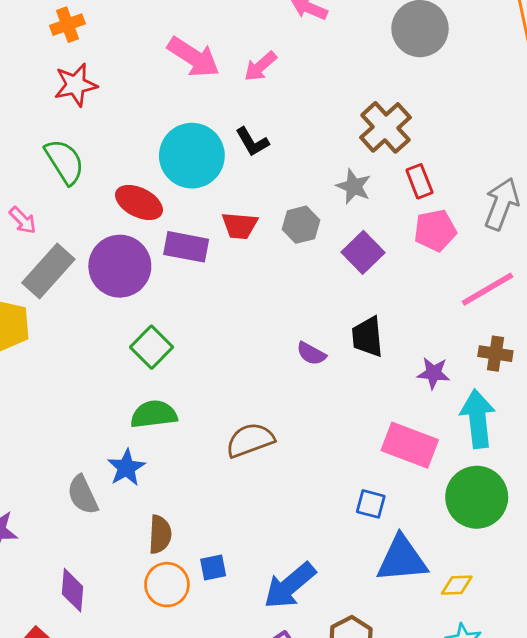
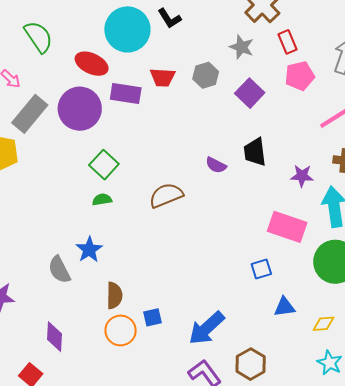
green semicircle: (154, 414) -> (102, 200), moved, size x0.6
brown semicircle: (250, 440) -> (166, 195), moved
blue square: (371, 504) -> (261, 269), turned -30
blue triangle: (402, 559) -> (284, 307), size x0.6

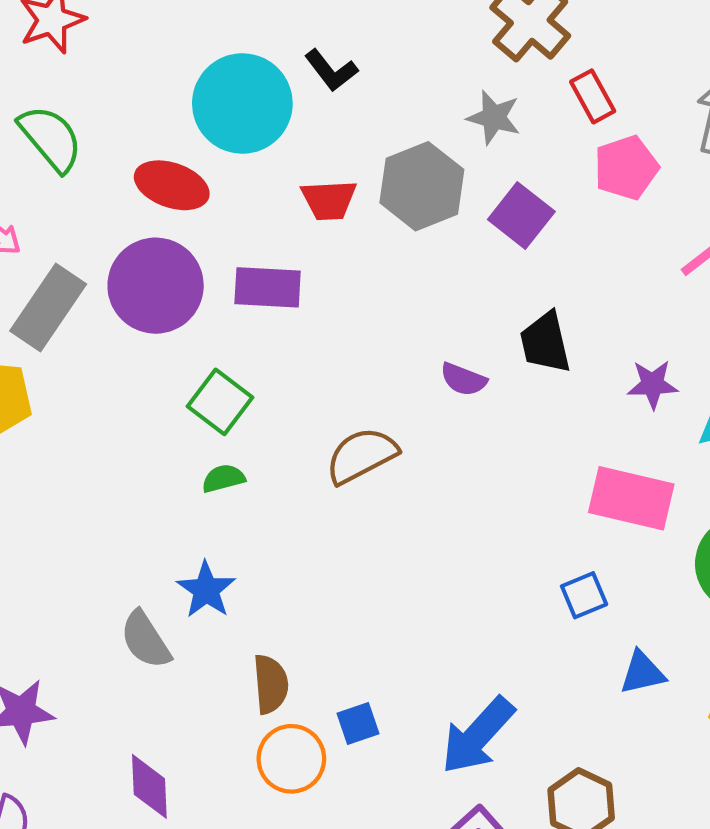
gray hexagon: (206, 75) -> (422, 186), size x1.5
purple rectangle: (126, 93) -> (268, 287), moved

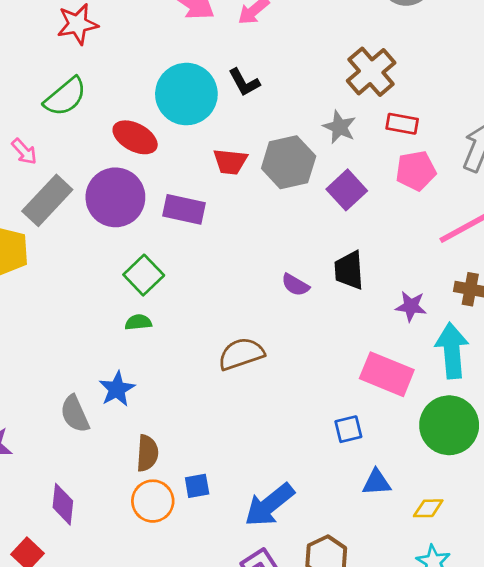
red rectangle: (593, 96) -> (402, 124), turned -60
green semicircle: (51, 138) -> (65, 97), turned 81
brown semicircle: (361, 456) -> (241, 354), moved

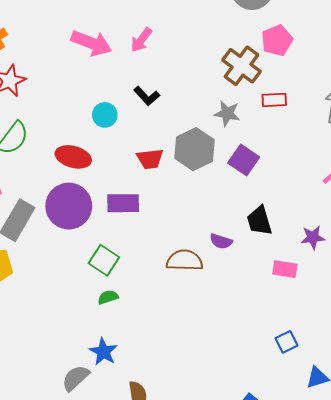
cyan circle: (186, 94) -> (105, 115), size x0.5
pink pentagon: (416, 171) -> (277, 40), moved
brown semicircle: (241, 354) -> (184, 260), moved, turned 33
pink rectangle: (387, 374) -> (285, 269), moved, size x0.6
gray semicircle: (75, 414) -> (76, 378), turned 84

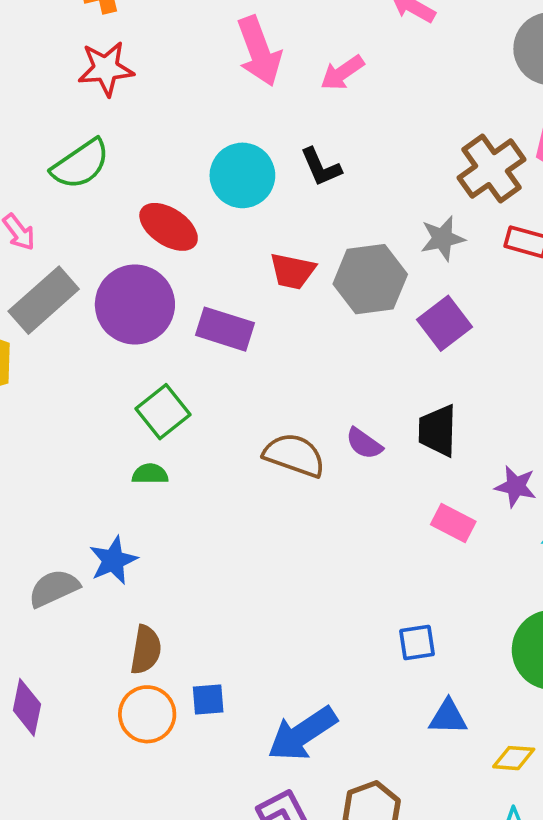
pink arrow: (91, 43) -> (259, 51), turned 30
gray star: (227, 113) -> (442, 238), turned 30
cyan circle: (105, 115) -> (242, 175), size x1.5

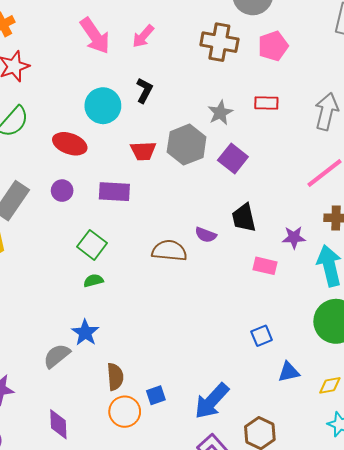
black L-shape: (321, 167) -> (144, 90), turned -115
brown cross: (491, 169) -> (219, 42), moved, turned -30
purple circle: (135, 305) -> (62, 191), size x0.5

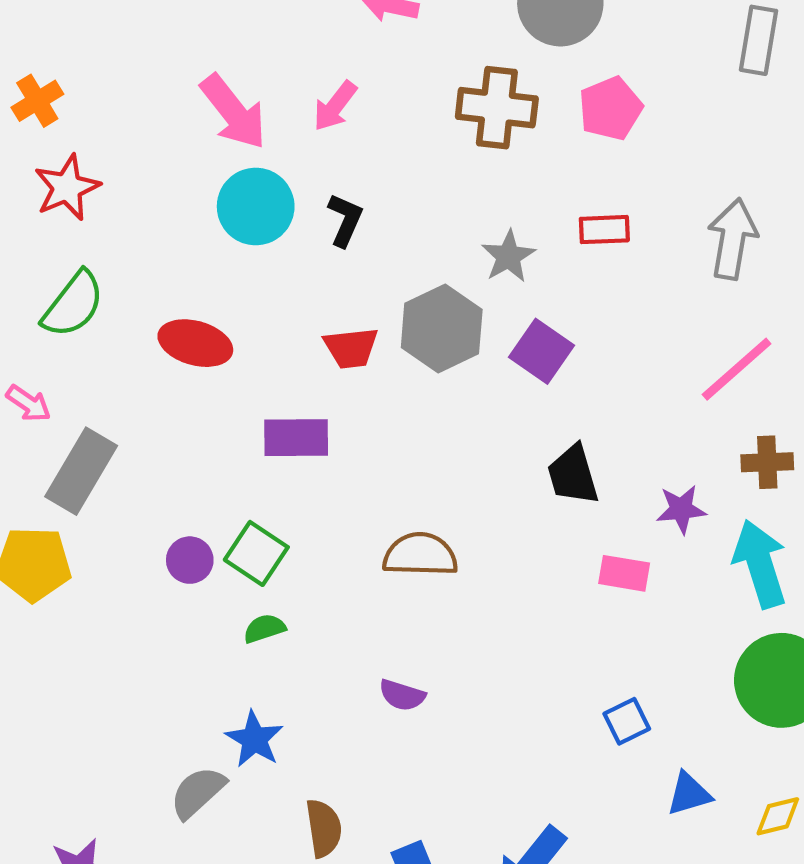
cyan circle: (103, 106) -> (256, 206), moved
purple circle: (62, 191) -> (190, 560), moved
purple semicircle: (206, 235) -> (402, 695), moved

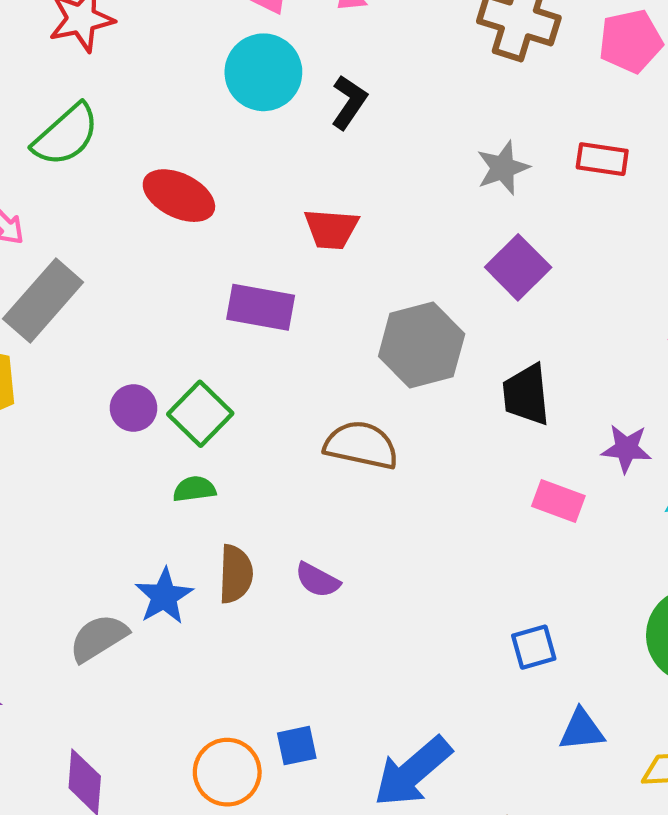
gray hexagon: (442, 328) -> (422, 345), moved
brown semicircle: (324, 828) -> (236, 574), moved

